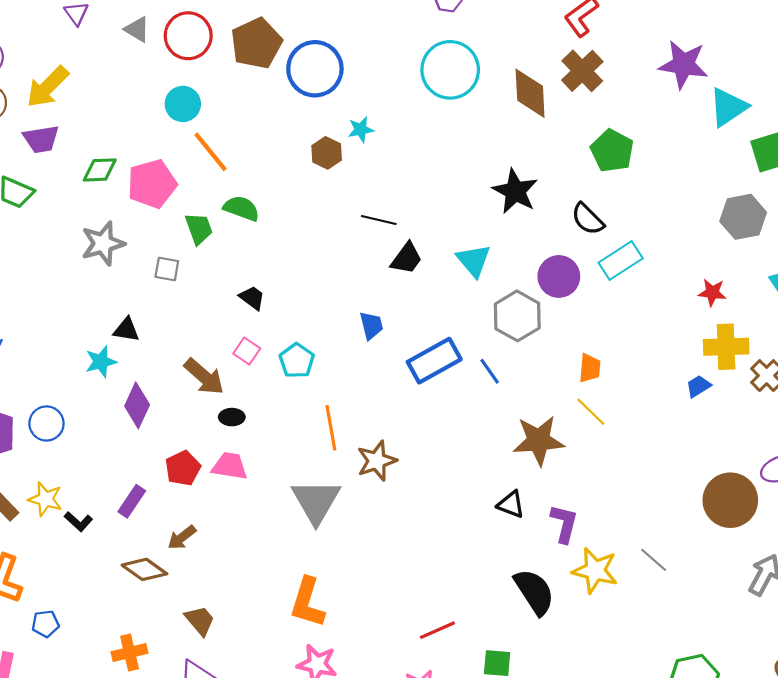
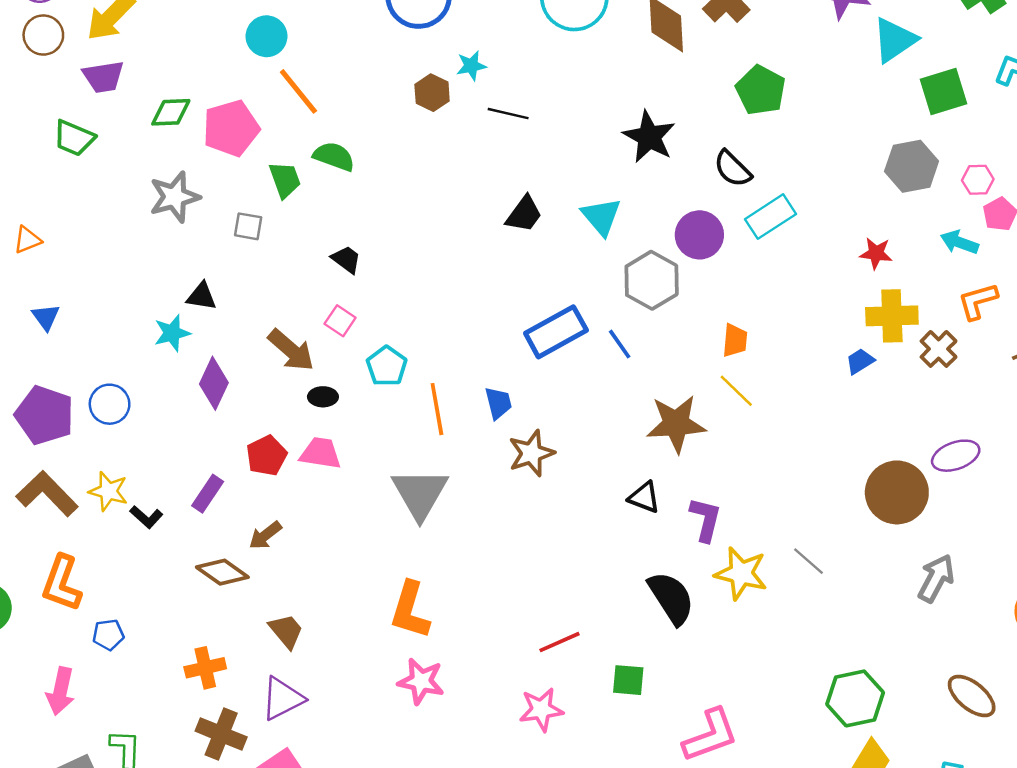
black line: (379, 220) -> (508, 114), moved
blue trapezoid: (371, 325) -> (498, 403), moved
cyan pentagon: (297, 361) -> (387, 366), moved
brown star: (377, 461) -> (531, 453), moved

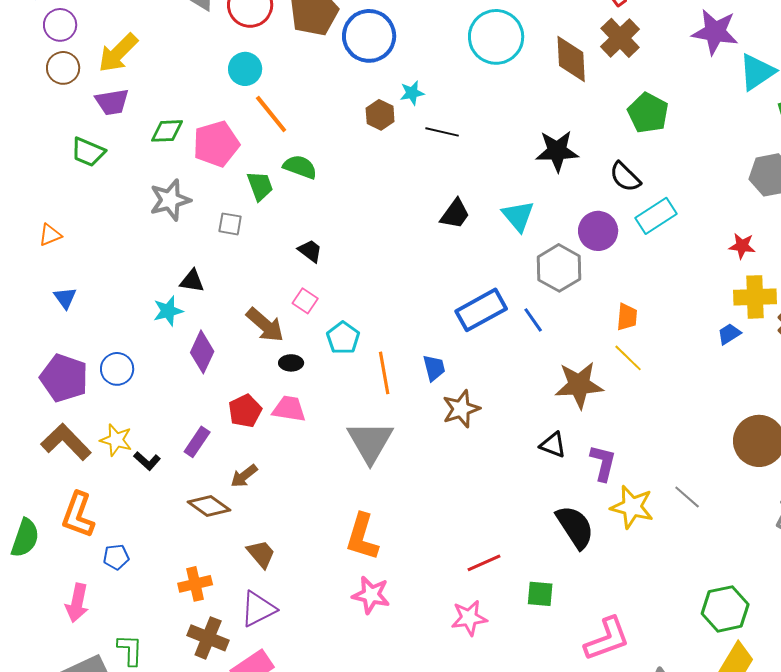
black star: (649, 137) -> (557, 151), turned -30

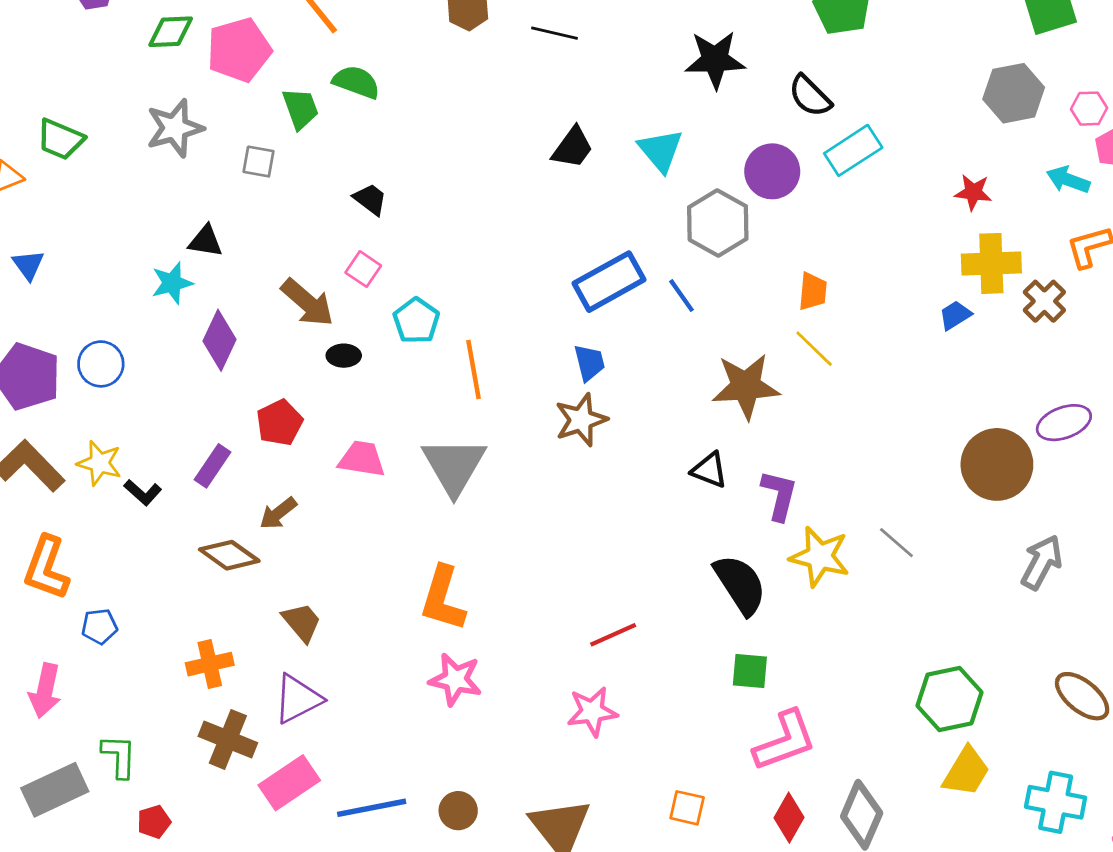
green trapezoid: (88, 152) -> (60, 139), moved
blue trapezoid: (434, 368) -> (589, 363), moved
pink trapezoid: (289, 409) -> (362, 459), moved
green square: (540, 594) -> (750, 671), moved

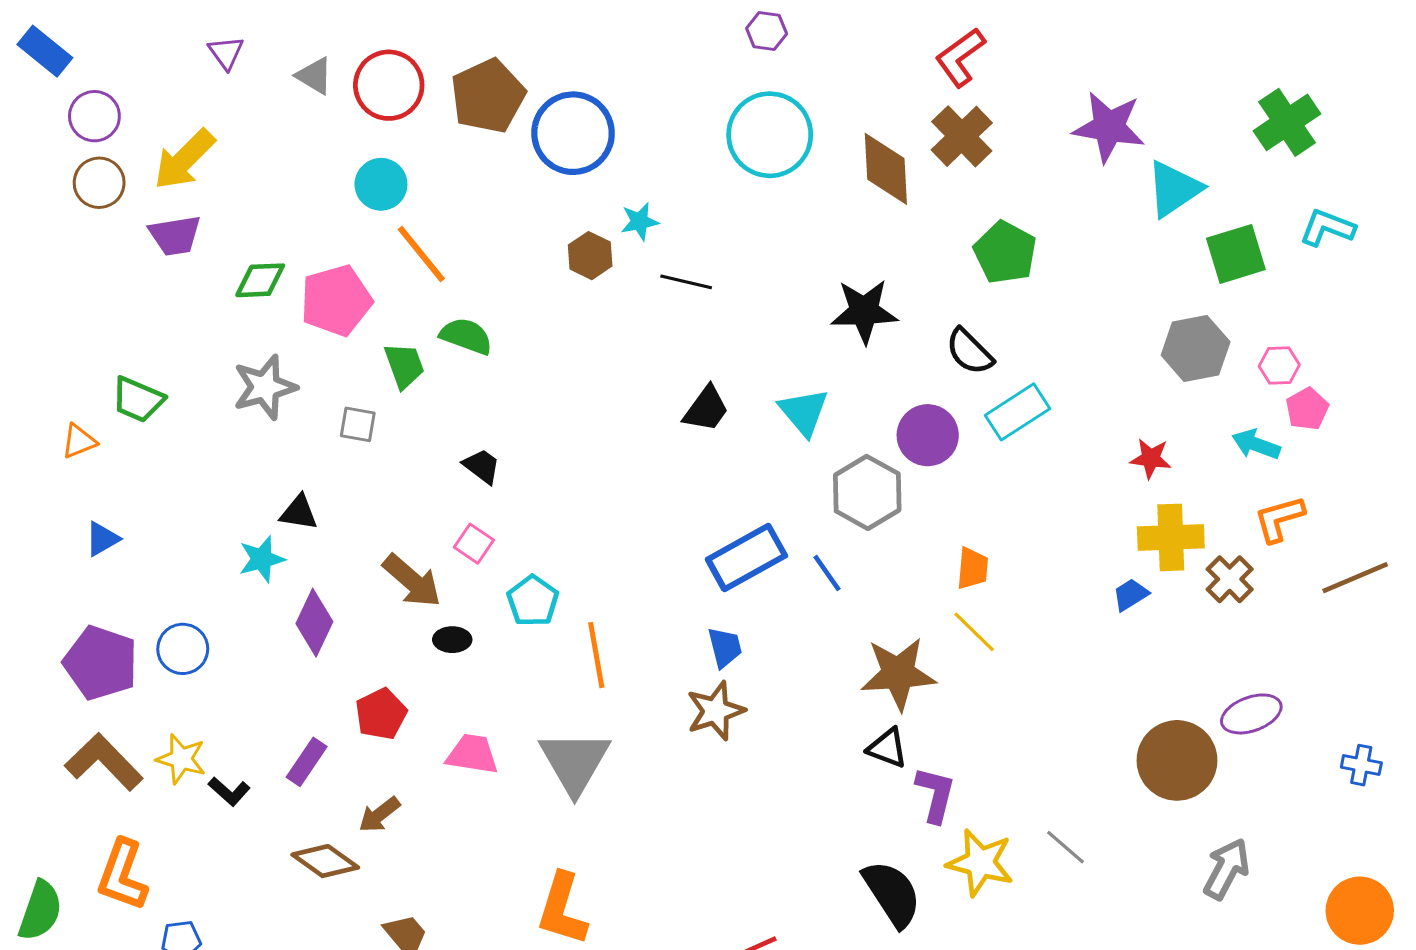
blue triangle: (28, 265) -> (102, 539), turned 36
black triangle: (709, 470) -> (887, 748), moved

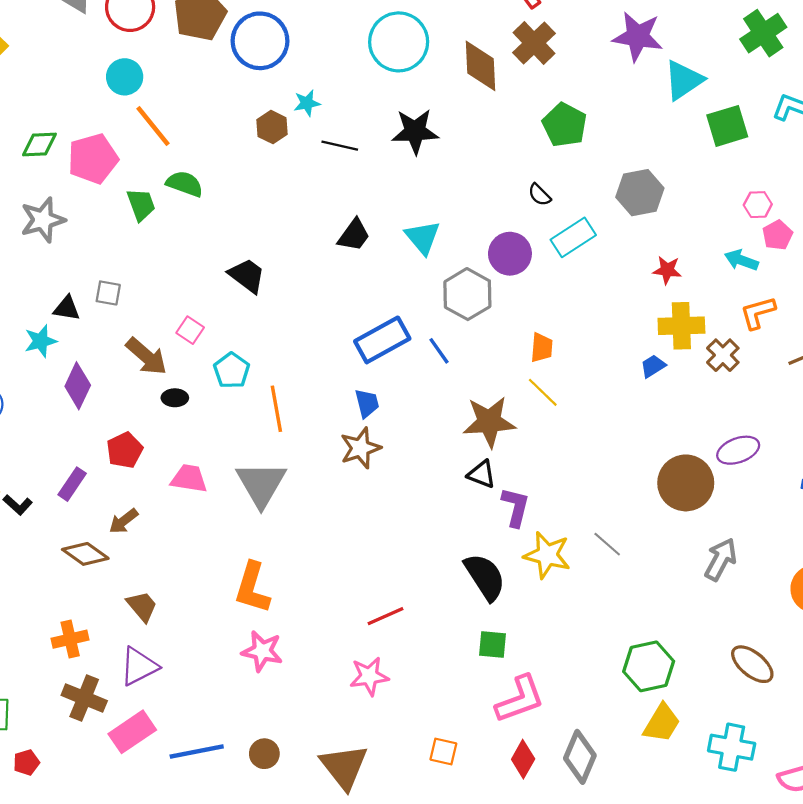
black star: (864, 311) -> (415, 131), moved
gray hexagon: (1196, 348) -> (640, 193), moved
black semicircle: (969, 352) -> (539, 195), size x0.7
gray square: (358, 424) -> (108, 293), moved
black trapezoid: (482, 466) -> (247, 276), moved, size x1.4

